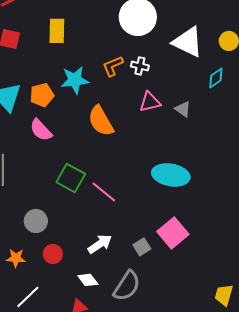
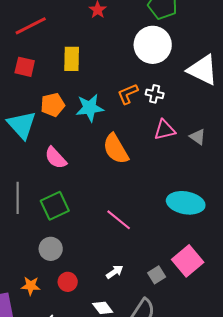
orange pentagon: (42, 95) -> (53, 105), moved
green square: (71, 178) -> (55, 206), moved, turned 36
white arrow: (100, 244) -> (115, 272), size x0.7

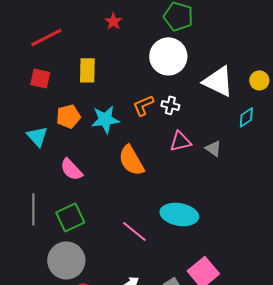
cyan triangle: (22, 125) -> (37, 136), size x0.7
cyan ellipse: (186, 203) -> (179, 214), moved
gray circle: (51, 249) -> (66, 260), size x1.6

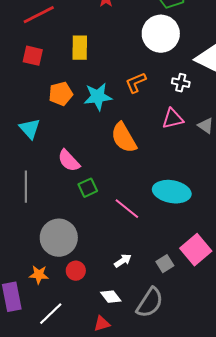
white cross: (170, 105) -> (181, 83), moved
cyan triangle: (37, 136) -> (30, 129), moved
pink semicircle: (71, 169) -> (69, 161), moved
green square: (70, 217) -> (88, 188), moved, size x0.7

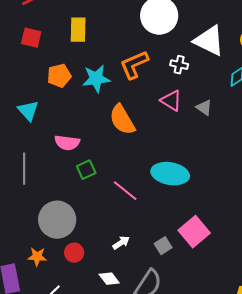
orange L-shape: (136, 83) -> (134, 65), size x1.4
pink triangle: (173, 119) -> (171, 101), turned 45
pink semicircle: (69, 161) -> (67, 143), turned -40

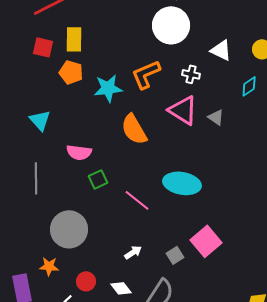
yellow rectangle: (78, 30) -> (74, 39), moved
white triangle: (209, 41) -> (221, 50), size x0.7
orange pentagon: (59, 76) -> (71, 72), moved, turned 30
pink triangle: (171, 101) -> (183, 110), size x1.4
red circle: (74, 253) -> (86, 281), moved

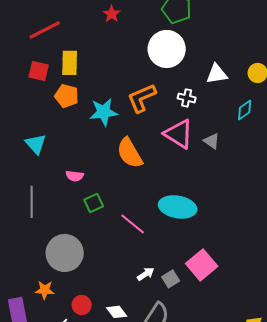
white triangle: (221, 50) -> (217, 74), turned -35
pink semicircle: (79, 152) -> (75, 176), size x0.7
white arrow: (133, 252) -> (146, 274), moved

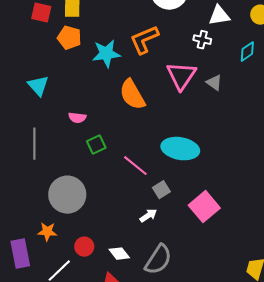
white cross: (187, 98) -> (202, 40), moved
pink triangle: (179, 134) -> (181, 76), turned 32
gray square: (171, 279) -> (161, 190), moved

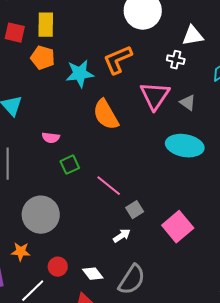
cyan ellipse: (180, 149) -> (185, 146), moved

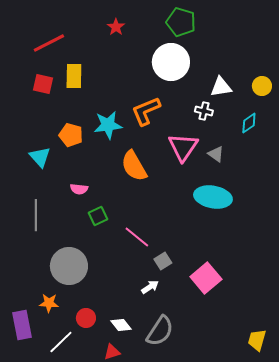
orange pentagon: (43, 58) -> (71, 135), moved

